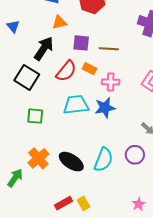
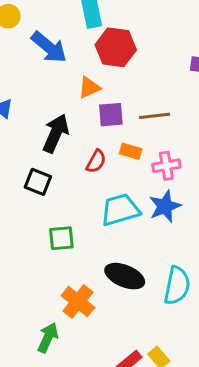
orange triangle: (59, 22) -> (89, 88), moved
red semicircle: (66, 71) -> (96, 161), size x0.7
black square: (27, 77) -> (38, 182), size x0.7
black ellipse: (71, 162) -> (125, 276), moved

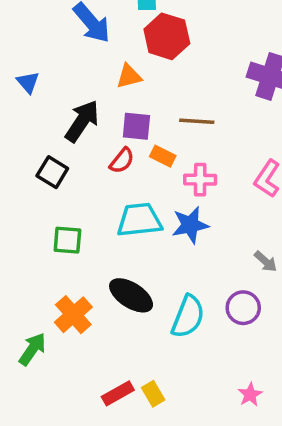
purple square: (111, 115) -> (136, 126), moved

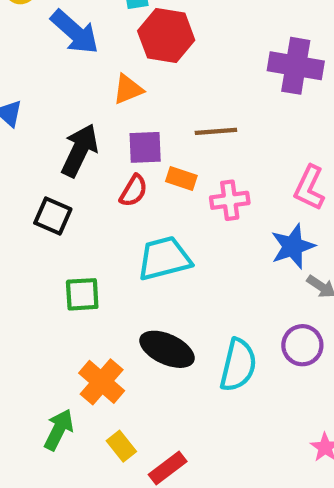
blue star: (190, 225) -> (293, 246), moved
yellow rectangle: (153, 394) -> (121, 446), moved

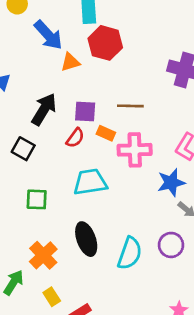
orange triangle: (128, 89) -> (70, 62), moved
pink cross: (230, 200) -> (135, 150), size x1.4
black ellipse: (167, 349) -> (86, 239), turned 40

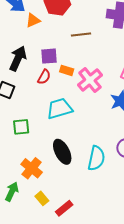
brown line: (130, 106) -> (81, 34), moved
pink cross: (135, 150) -> (90, 80), turned -30

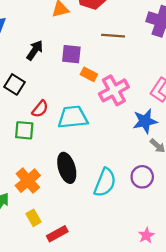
black arrow: (18, 58) -> (35, 50), size x0.7
red semicircle: (44, 77) -> (40, 109), moved

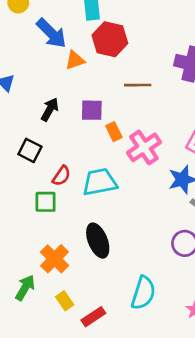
orange rectangle: (89, 74) -> (114, 132), turned 42
cyan semicircle: (105, 182) -> (143, 293), moved

